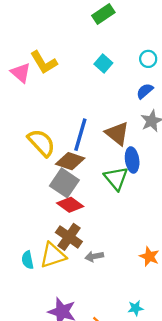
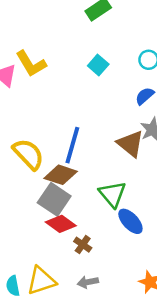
brown triangle: (117, 134) -> (130, 144), moved
blue ellipse: (132, 160) -> (130, 221), moved, turned -35
brown cross: (69, 237) -> (83, 245), moved, size x0.6

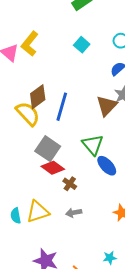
yellow L-shape: (31, 64) -> (30, 44), turned 70
brown triangle: (130, 144) -> (107, 106), turned 35
brown diamond: (61, 175) -> (38, 97), moved, turned -55

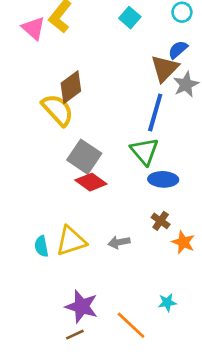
brown triangle: (107, 106) -> (165, 68), moved
blue line: (62, 107) -> (155, 113), moved
blue ellipse: (107, 166) -> (163, 179), turned -45
brown cross: (70, 184) -> (161, 221), moved

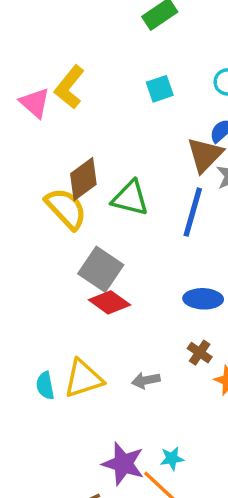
cyan square: (130, 18) -> (160, 89), turned 30
green triangle: (144, 151) -> (130, 198), moved, turned -36
cyan star: (167, 302) -> (172, 458), moved
purple star: (82, 306) -> (123, 464), moved

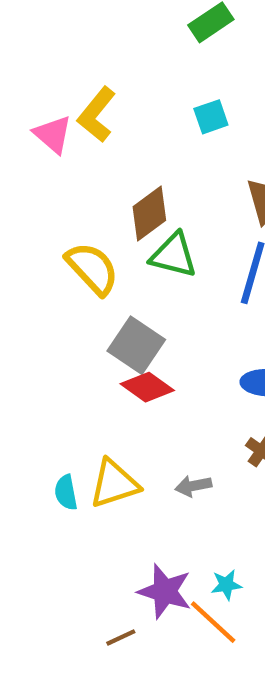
brown diamond: (83, 179) -> (149, 213), moved

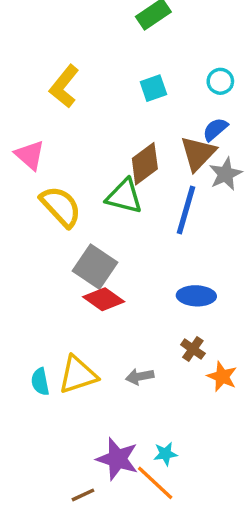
pink triangle: (53, 134) -> (30, 155), moved
brown diamond: (149, 213) -> (145, 164), moved

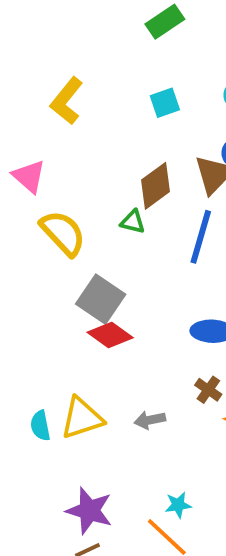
green triangle: (124, 196) -> (133, 222), size x0.6
purple star: (117, 459) -> (89, 511), moved

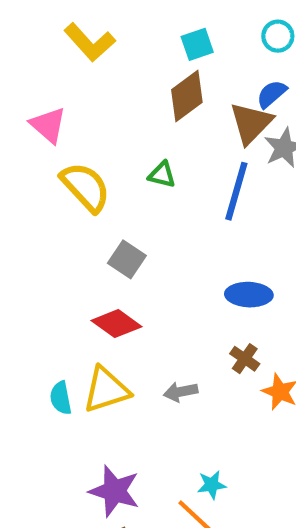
yellow L-shape: (67, 101) -> (90, 42), turned -81
brown diamond: (155, 186) -> (187, 96), moved
gray square: (101, 299) -> (127, 259), size x0.7
red diamond: (110, 335) -> (117, 324), moved

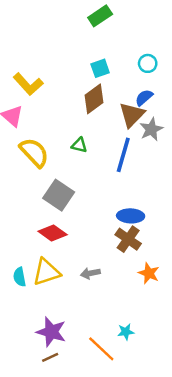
yellow L-shape: (90, 42) -> (28, 84), moved
gray square: (127, 259) -> (59, 195), size x1.4
brown cross: (245, 359) -> (128, 239), moved, size x1.5
cyan star: (212, 485) -> (126, 332), moved

